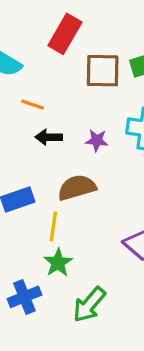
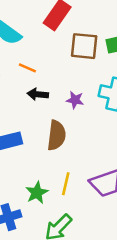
brown semicircle: (77, 187) -> (56, 135), turned 108
yellow line: (53, 226) -> (66, 184), moved

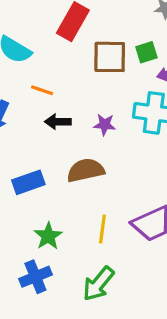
brown semicircle: (56, 135) -> (86, 170), turned -104
green star: (37, 193) -> (48, 236), moved

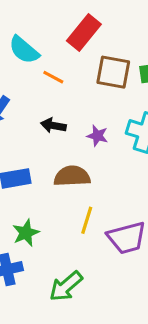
orange line: (42, 90) -> (53, 77), moved
yellow line: (102, 229) -> (87, 220), moved

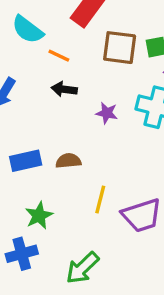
black arrow: (53, 125) -> (64, 89), moved
brown semicircle: (72, 176) -> (68, 161), moved, size x0.7

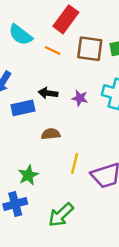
orange line: (59, 56) -> (53, 50), moved
black arrow: (64, 89) -> (48, 93), moved
blue rectangle: (26, 161) -> (23, 108), moved

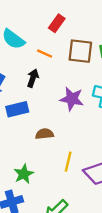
red rectangle: (66, 19) -> (57, 23), size x0.7
black arrow: (48, 93) -> (33, 78), moved, turned 102
purple star: (80, 98) -> (72, 99), size x1.5

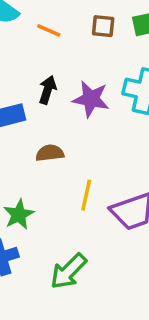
brown square: (80, 51) -> (103, 26), size x0.6
black arrow: (33, 78) -> (48, 90), moved

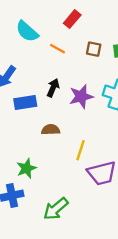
purple star: (91, 99) -> (81, 96), turned -30
yellow line: (86, 195) -> (80, 150), moved

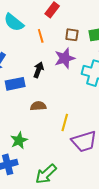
orange line: (57, 49) -> (41, 36), turned 48
purple star: (81, 96) -> (65, 58), moved

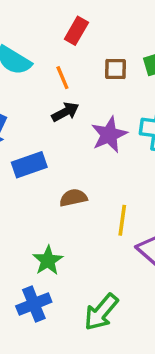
purple star: (65, 58) -> (109, 135), moved
black arrow: (39, 70) -> (65, 112), moved, turned 49

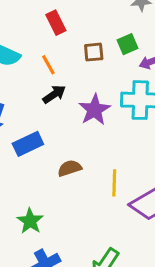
red rectangle: (76, 31) -> (56, 23), turned -50
green star: (48, 261) -> (30, 221), moved

